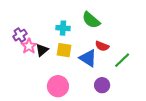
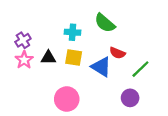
pink star: (29, 46) -> (24, 60), moved
black triangle: (42, 50) -> (48, 58), turned 40
purple circle: (102, 85) -> (130, 98), moved

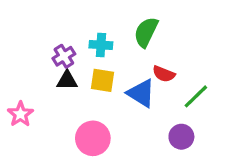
green semicircle: (105, 23) -> (146, 32), turned 75
purple cross: (23, 40) -> (64, 56), moved
pink star: (24, 60) -> (20, 114), moved

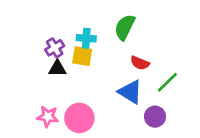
yellow square: (103, 80) -> (82, 56), moved
blue triangle: (141, 93) -> (130, 92), moved
pink star: (20, 114) -> (48, 117), moved, turned -30

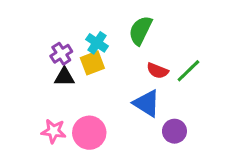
cyan cross: (86, 38) -> (97, 43), turned 30
yellow square: (82, 56) -> (92, 63), turned -30
green line: (167, 82) -> (188, 71), moved

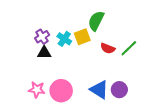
cyan cross: (97, 43) -> (64, 39), moved
yellow square: (92, 63) -> (82, 37), moved
blue triangle: (147, 103) -> (99, 90), moved

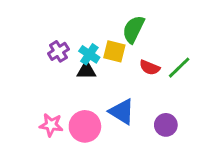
yellow square: (82, 37) -> (114, 51), turned 35
black triangle: (44, 53) -> (86, 70), moved
blue triangle: (99, 90) -> (122, 112), moved

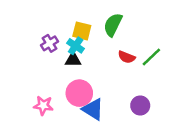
yellow square: (114, 51) -> (82, 31), moved
blue triangle: (122, 112) -> (93, 109), moved
pink circle: (85, 126) -> (79, 93), moved

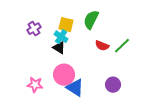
purple cross: (49, 43) -> (34, 29), moved
black triangle: (73, 60) -> (59, 48), turned 32

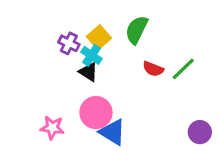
yellow square: (66, 25) -> (99, 37), turned 35
purple cross: (34, 29) -> (69, 43), moved, turned -32
purple circle: (113, 85) -> (200, 132), moved

